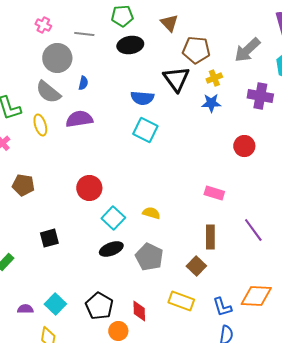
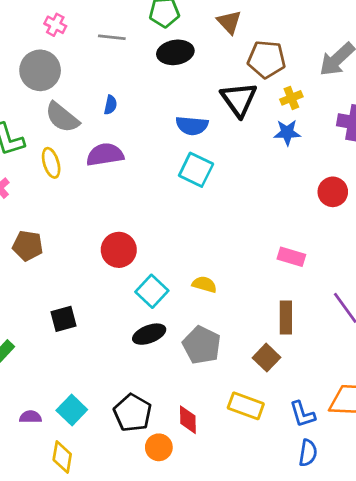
gray circle: (57, 58) -> (40, 70), moved

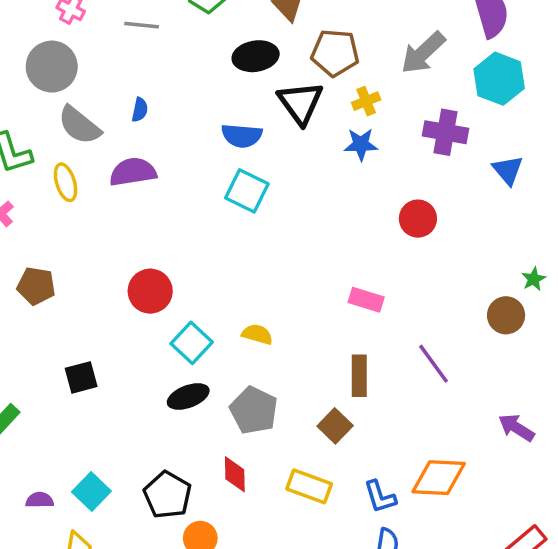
black ellipse: (175, 52) -> (256, 56), moved
red diamond: (188, 420) -> (235, 474), moved

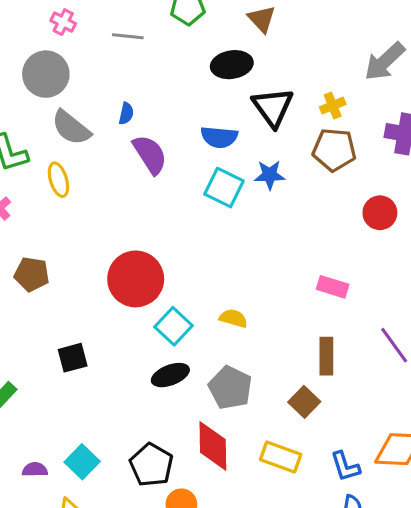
brown pentagon: (335, 53) -> (334, 150), moved
blue star: (361, 144) -> (270, 175), moved
purple semicircle: (133, 172) -> (150, 154), moved, turned 66
red circle: (150, 291) -> (136, 279), size x1.4
red diamond: (235, 474) -> (213, 446), size x1.5

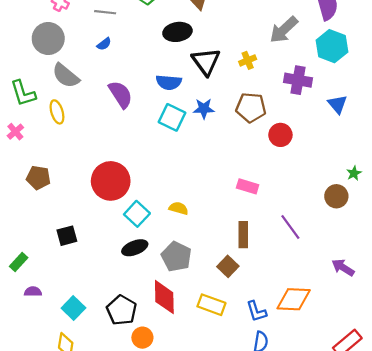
blue semicircle: (126, 113) -> (104, 44), moved, turned 40
brown pentagon: (334, 150) -> (251, 108), moved
purple semicircle: (35, 470) -> (33, 292), moved

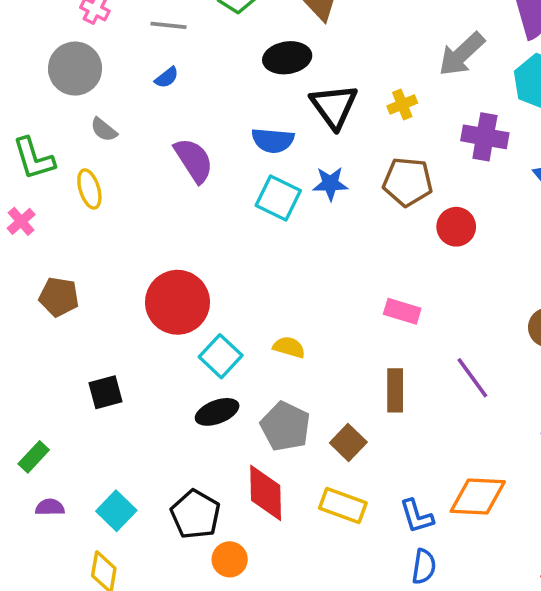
gray semicircle: (66, 76) -> (104, 130), size x0.6
green rectangle: (19, 262) -> (34, 457), moved
brown square: (228, 266) -> (348, 442), moved
purple semicircle: (33, 292) -> (50, 507), moved

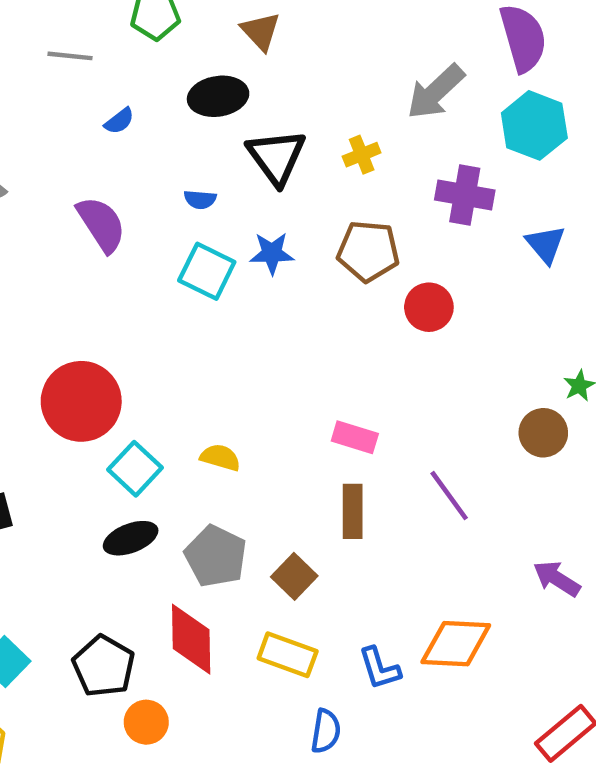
blue semicircle: (167, 78) -> (119, 121), moved
blue semicircle: (273, 140) -> (200, 199), size x0.6
pink rectangle: (402, 311) -> (355, 437), moved
blue semicircle: (424, 567) -> (326, 731), moved

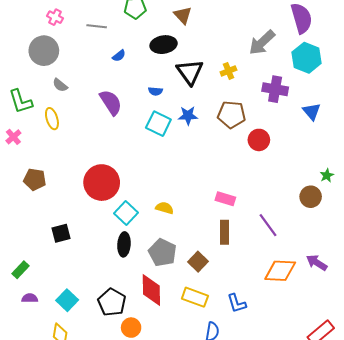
black ellipse: (131, 538) -> (124, 244), turned -65
orange diamond: (456, 644) -> (280, 271), moved

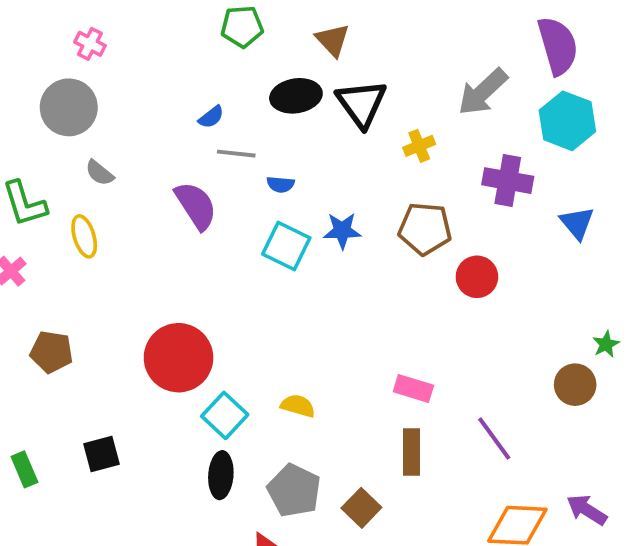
gray line: (97, 26) -> (236, 154), moved
black triangle: (190, 72) -> (361, 104), moved
green rectangle: (20, 270) -> (24, 469), moved, turned -66

